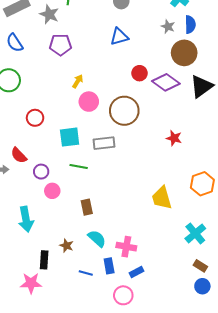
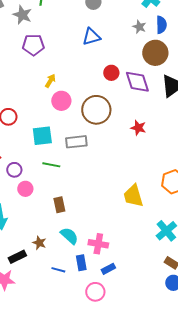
purple diamond: (166, 82) -> (137, 82), turned 36
red star: (174, 138) -> (138, 128), moved
black rectangle: (44, 260) -> (17, 257), turned 60

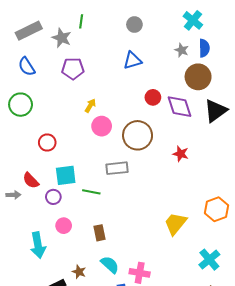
cyan square: (42, 136) -> (66, 175), moved
pink circle: (25, 189) -> (64, 226), moved
yellow trapezoid: (133, 196) -> (175, 224), turned 55

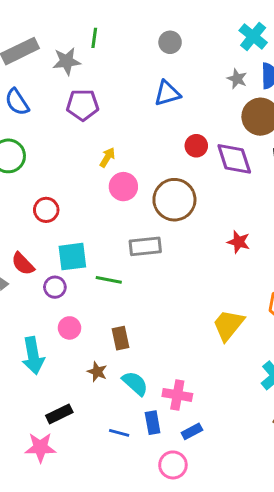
gray star: (62, 38) -> (67, 61), turned -30
red star: (181, 154) -> (239, 242), moved
brown star: (79, 272) -> (97, 372), moved

